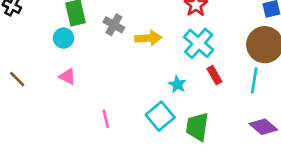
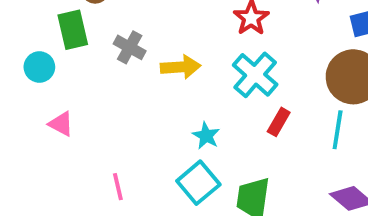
cyan circle: (64, 38) -> (39, 67), moved
red rectangle: (214, 75) -> (279, 122), turned 60
cyan star: (177, 84) -> (206, 136), moved

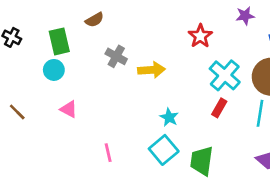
green rectangle: (73, 30) -> (59, 41), moved
cyan cross: (255, 75) -> (225, 75), moved

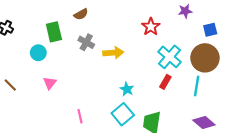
brown semicircle: (95, 20) -> (81, 14), moved
green rectangle: (59, 41) -> (54, 32), moved
pink triangle: (69, 109) -> (50, 83), turned 40

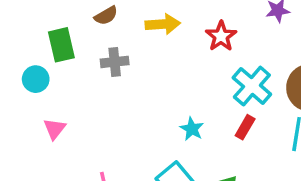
gray cross: (86, 42) -> (115, 62), turned -35
yellow arrow: (113, 53) -> (163, 24), moved
cyan star: (127, 89) -> (192, 129), moved

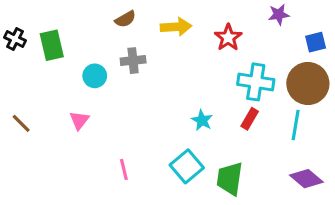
green rectangle: (61, 45) -> (52, 45), moved
cyan circle: (36, 79) -> (95, 76), moved
cyan cross: (252, 86) -> (256, 82), turned -32

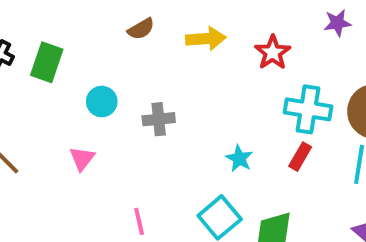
green rectangle: (52, 45) -> (47, 62), turned 32
gray cross: (133, 61) -> (159, 119), moved

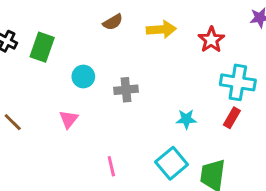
cyan star: (239, 158) -> (186, 119), turned -30

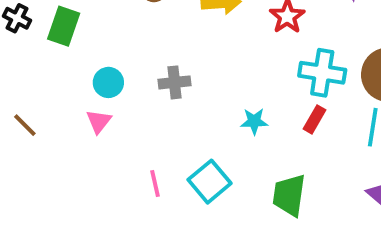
cyan circle: (83, 77) -> (108, 82), moved
cyan square: (172, 163) -> (209, 182), moved

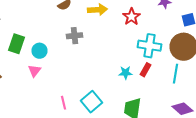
green rectangle: (64, 26) -> (16, 44), moved
gray cross: (174, 82) -> (74, 36), moved
cyan star: (254, 121) -> (126, 73), moved

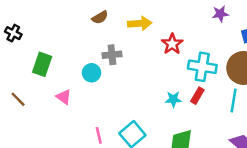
red star: (132, 17) -> (172, 44), moved
cyan circle: (40, 51) -> (92, 73), moved
pink triangle: (34, 71) -> (64, 97), turned -32

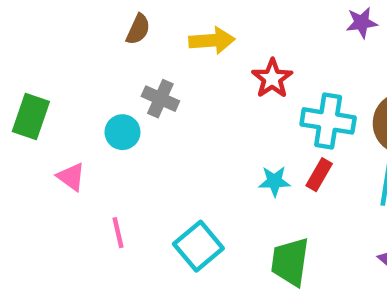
brown semicircle: (100, 17) -> (138, 29), turned -35
gray cross: (112, 55) -> (160, 99), turned 30
pink line: (99, 135) -> (118, 233), moved

